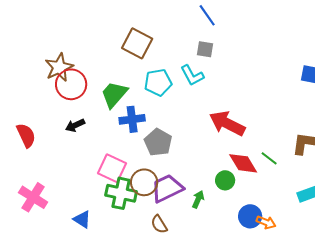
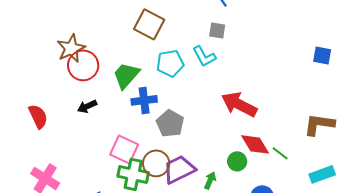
green line: (269, 158) -> (280, 153), moved

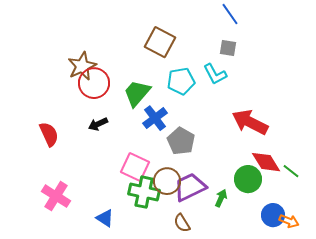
blue cross: (144, 100) -> (155, 118), turned -30
green circle: (237, 161) -> (248, 179), size x1.4

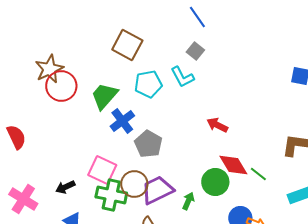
gray square: (228, 48) -> (195, 51), turned 30
red arrow: (250, 122) -> (217, 125), size x0.6
black arrow: (98, 124) -> (65, 187), moved

